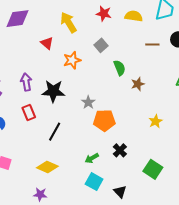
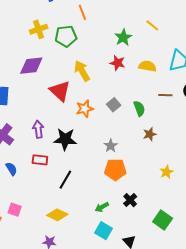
red triangle: (47, 43) -> (60, 91), size x1.6
gray square: (101, 45) -> (114, 105), moved
green semicircle: (120, 68) -> (139, 108), moved
gray star: (88, 102) -> (111, 146), moved
red rectangle: (29, 112) -> (40, 160), turned -63

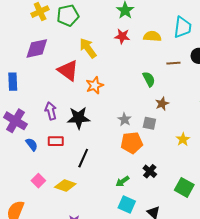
gray square: (114, 105) -> (149, 123), moved, turned -32
blue semicircle: (11, 169) -> (32, 144), moved
pink square: (15, 210) -> (38, 181), moved, turned 32
yellow diamond: (57, 215) -> (65, 185), moved

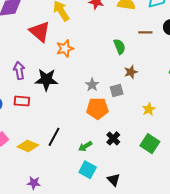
gray square: (149, 123) -> (117, 91), turned -32
black line: (83, 158) -> (54, 137), moved
green square: (184, 187) -> (150, 144), moved

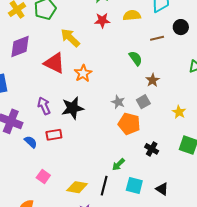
orange pentagon: (97, 108) -> (129, 124), turned 30
black line: (54, 137) -> (104, 186), moved
yellow diamond: (28, 146) -> (77, 187), moved
green arrow: (85, 146) -> (118, 164), moved

